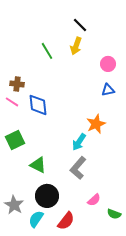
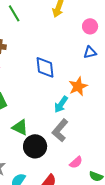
green line: (47, 51) -> (14, 13), moved
blue diamond: (38, 105) -> (45, 67), moved
black circle: (47, 196) -> (35, 146), moved

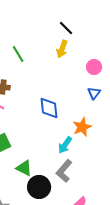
blue triangle: (90, 52) -> (94, 93), turned -40

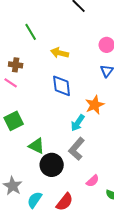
yellow arrow: (62, 49) -> (60, 53), moved, turned 84

